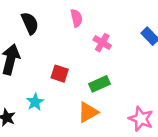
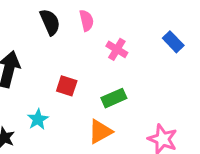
black semicircle: (30, 23) -> (50, 22), moved

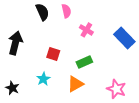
blue rectangle: (173, 42) -> (124, 38), moved, size x1.5
cyan star: (38, 119) -> (43, 79), moved

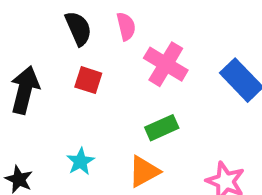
pink cross: (86, 30) -> (166, 64), size x1.5
red square: (53, 54) -> (88, 80), moved

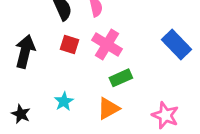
pink cross: (166, 64) -> (107, 44), moved

